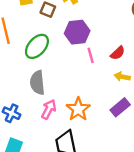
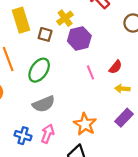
purple hexagon: (77, 32) -> (79, 38), moved
gray semicircle: (37, 83) -> (44, 104), turned -100
pink arrow: (49, 109) -> (48, 134), moved

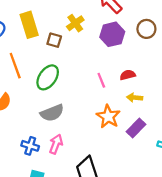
purple hexagon: (79, 38) -> (112, 34), moved
red semicircle: (115, 67) -> (128, 75), turned -144
orange star: (85, 124) -> (108, 117), moved

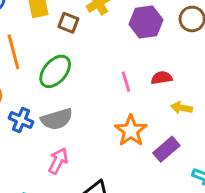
yellow arrow: (135, 98) -> (182, 108), moved
blue cross: (30, 146) -> (21, 120), moved

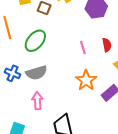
red semicircle: (162, 78) -> (107, 45), turned 88
pink arrow: (58, 161) -> (37, 101), turned -30

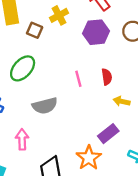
gray semicircle: (36, 73) -> (45, 106), moved
orange star: (86, 80) -> (89, 158), moved

